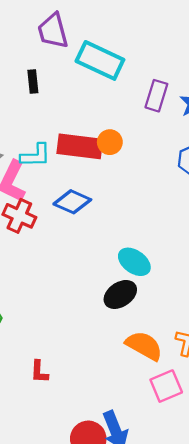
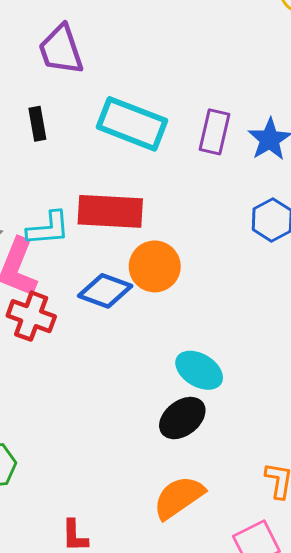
cyan rectangle: (100, 60) -> (132, 124), moved
orange circle: (110, 142) -> (155, 266), moved, size x1.4
orange semicircle: (144, 346) -> (179, 497), moved, turned -60

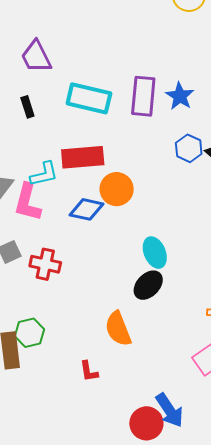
purple rectangle: (214, 132) -> (143, 96), size x1.4
red cross: (31, 316) -> (45, 264), moved
cyan ellipse: (199, 370) -> (155, 253), turned 44
orange semicircle: (179, 497) -> (118, 329), moved, turned -69

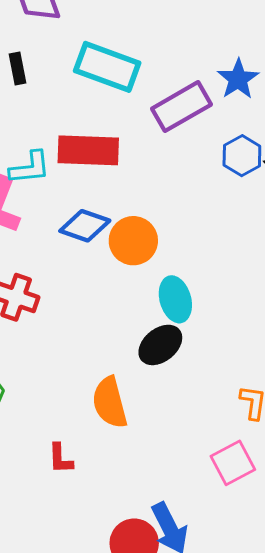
purple rectangle: (143, 96) -> (182, 107), moved, turned 48
orange circle: (117, 189) -> (133, 241), moved

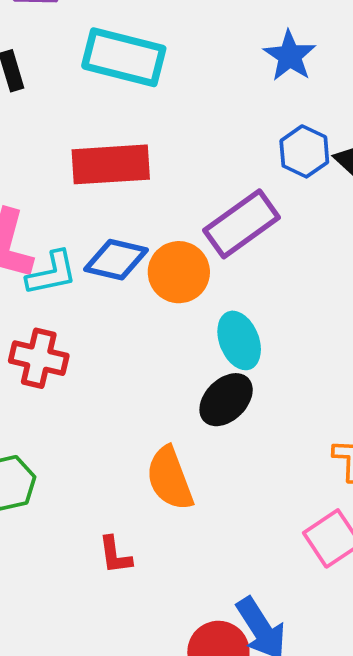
purple rectangle: (182, 107) -> (242, 224), moved
cyan L-shape: (30, 168) -> (52, 273), moved

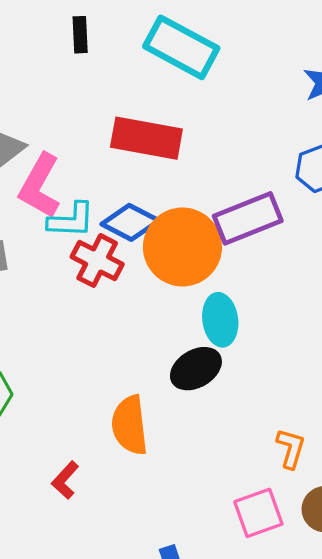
orange circle: (179, 272) -> (182, 247), size x1.4
red cross: (39, 358) -> (97, 261), moved
red L-shape: (115, 555) -> (65, 480), turned 36

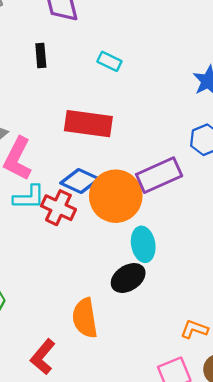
cyan rectangle: (181, 47) -> (109, 61), size x0.5
cyan L-shape: (71, 220) -> (29, 197), moved
orange L-shape: (291, 448) -> (194, 329), turned -84
red L-shape: (65, 480) -> (43, 357), size x1.4

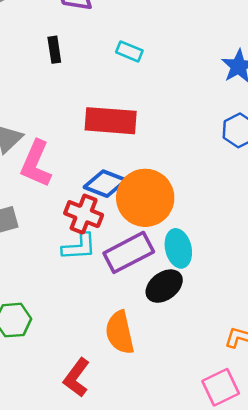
purple rectangle: (159, 175) -> (129, 252), moved
cyan L-shape: (29, 197) -> (79, 247), moved

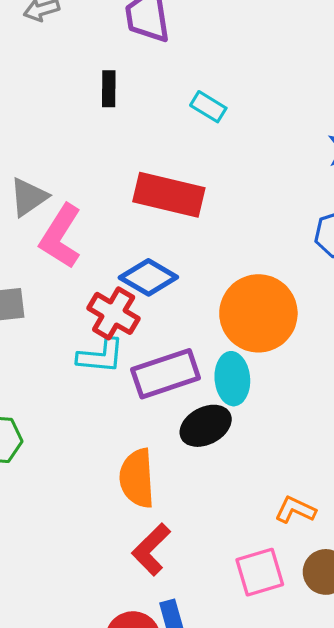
orange circle: (145, 198) -> (258, 313), moved
red L-shape: (77, 378) -> (151, 549), moved

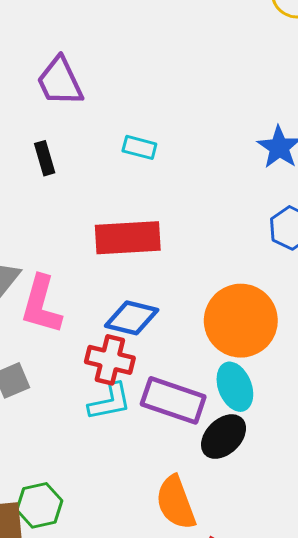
purple rectangle: (166, 374) -> (173, 400), turned 54

